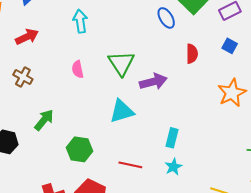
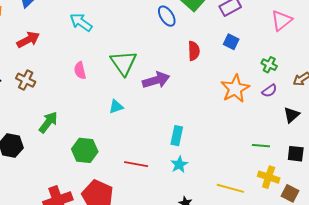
cyan arrow: (80, 21) -> (81, 22), turned -45
cyan triangle: (122, 111) -> (116, 107), moved, size x0.6

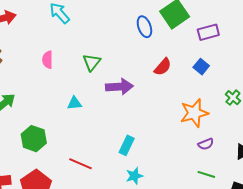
red semicircle: (194, 51) -> (163, 67), turned 30
green triangle: (124, 63) -> (92, 62), size x0.7
purple semicircle: (269, 91) -> (206, 144), moved
cyan star: (179, 165) -> (134, 176), moved

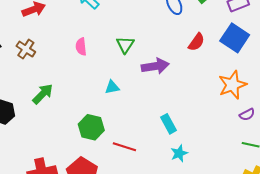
blue square: (201, 67) -> (235, 38), size x1.8
green hexagon: (34, 139) -> (91, 127), moved
cyan rectangle: (127, 145) -> (169, 124), turned -48

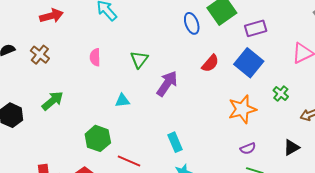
purple arrow: (155, 66) -> (167, 84), turned -52
purple semicircle: (247, 115) -> (248, 148), moved

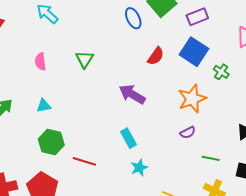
purple arrow: (167, 84) -> (132, 94), moved, turned -88
green cross: (281, 93) -> (221, 72), moved
cyan triangle: (122, 100) -> (44, 106), moved
purple semicircle: (248, 148) -> (188, 133), moved

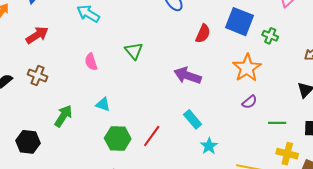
cyan triangle: (44, 106) -> (103, 104), turned 42
red line: (84, 161) -> (152, 136), moved, turned -60

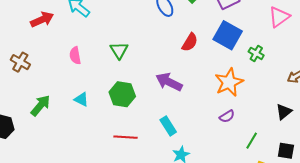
red arrow: (37, 35) -> (42, 19), moved
green line: (277, 123) -> (252, 141), turned -66
red line: (152, 136) -> (125, 137), turned 50
green hexagon: (118, 139) -> (122, 94), moved

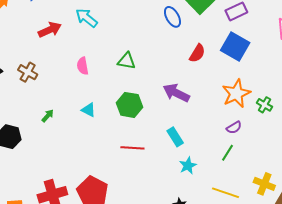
green triangle: (119, 50) -> (126, 61), turned -48
green cross: (256, 53) -> (264, 105), moved
green arrow: (41, 106) -> (48, 116), size x0.6
green line: (252, 141) -> (228, 153), moved

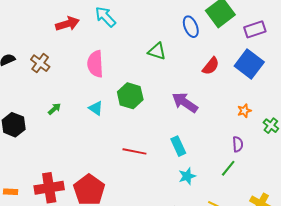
green triangle: (126, 61) -> (157, 51), moved
pink semicircle: (83, 66) -> (95, 64), size x1.5
orange star: (236, 93) -> (244, 111), size x0.5
green hexagon: (129, 105) -> (130, 96), moved
purple semicircle: (234, 128) -> (238, 144), turned -70

